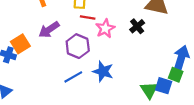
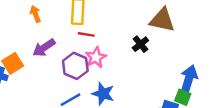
pink star: (105, 28) -> (96, 57), moved

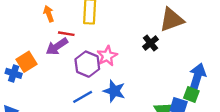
brown triangle: (162, 20) -> (172, 20), turned -32
red line: (86, 34) -> (66, 34), moved

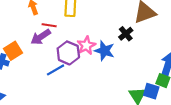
blue star: (114, 91) -> (104, 51), moved
blue line: (83, 97) -> (56, 70), moved

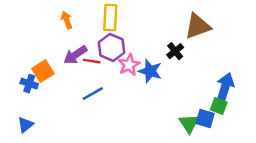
red line: (49, 25) -> (92, 61), moved
purple hexagon: (68, 53) -> (112, 47), moved

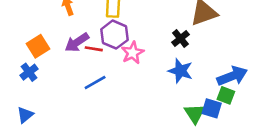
orange square: (43, 71) -> (38, 46), moved
blue star: (150, 71) -> (180, 71), moved
blue cross: (29, 84) -> (29, 72), turned 35
blue arrow: (225, 87) -> (232, 76), turned 52

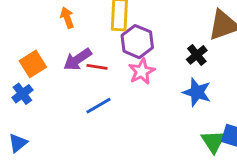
purple hexagon: (114, 35) -> (137, 42), moved

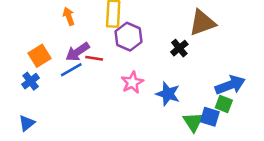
pink star: (142, 71) -> (132, 82), moved
blue star: (197, 92) -> (168, 94), moved
blue line: (98, 106) -> (71, 70), moved

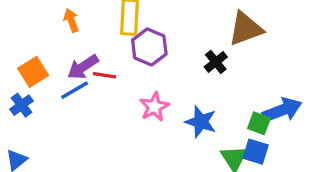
green square: (224, 104) -> (259, 123), moved

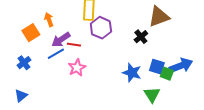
orange arrow: (71, 20) -> (49, 20), moved
orange square: (33, 72) -> (31, 33), moved
pink star: (154, 107) -> (77, 68), moved
blue square: (256, 152) -> (157, 67), moved

